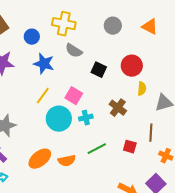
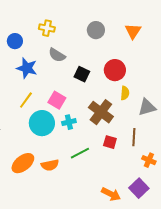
yellow cross: (64, 24) -> (47, 28), size x0.7
orange triangle: (150, 27) -> (133, 31), turned 36
brown cross: (118, 108) -> (101, 112), size x1.4
red square: (130, 147) -> (110, 142), moved

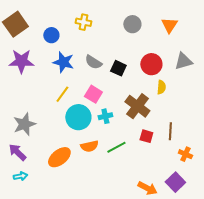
gray semicircle: (57, 55) -> (93, 62), moved
gray triangle: (147, 107) -> (183, 61), moved
orange semicircle: (50, 165) -> (89, 146), moved

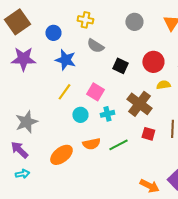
gray semicircle: (93, 62) -> (95, 46), moved
yellow semicircle: (161, 87) -> (163, 85), turned -104
cyan circle: (78, 117) -> (80, 115), size x0.6

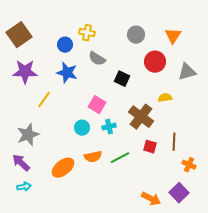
blue circle: (53, 33) -> (65, 45), moved
red circle: (153, 62) -> (155, 62), moved
yellow line: (64, 92) -> (44, 100), moved

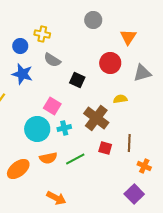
gray circle: (136, 35) -> (93, 20), moved
cyan circle: (82, 128) -> (37, 129), size x1.6
orange arrow: (151, 199) -> (56, 198), moved

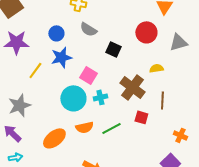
blue circle: (20, 46) -> (56, 33), moved
blue star: (22, 74) -> (61, 57), moved, turned -30
brown line: (129, 143) -> (162, 100), moved

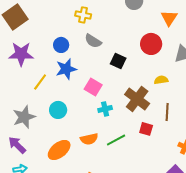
cyan circle: (73, 98) -> (58, 110), moved, size x0.7

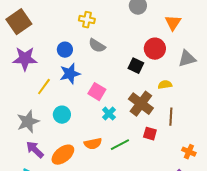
black square: (118, 61) -> (136, 66), moved
cyan cross: (105, 109) -> (109, 114), turned -32
purple arrow: (17, 145) -> (35, 150), moved

